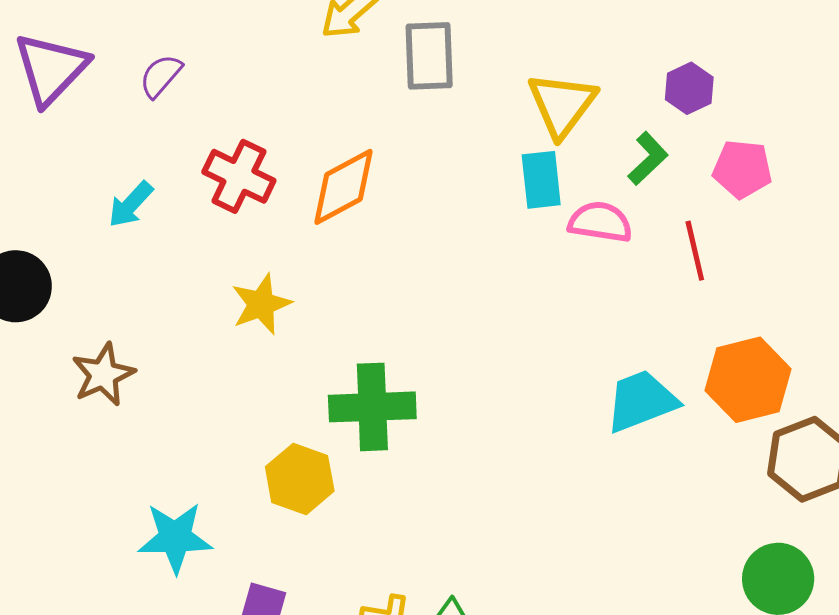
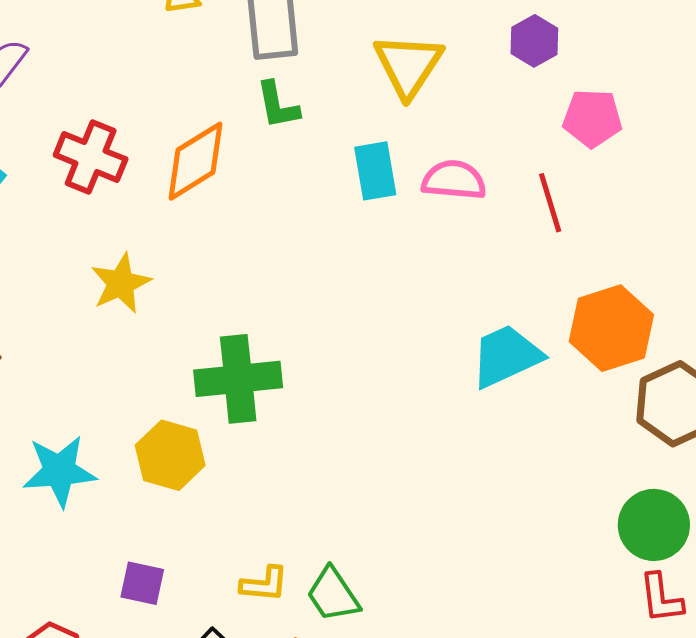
green L-shape: (648, 158) -> (278, 105), moved, turned 126
cyan rectangle: (541, 180) -> (375, 171), moved
cyan star: (175, 538) -> (59, 471), moved

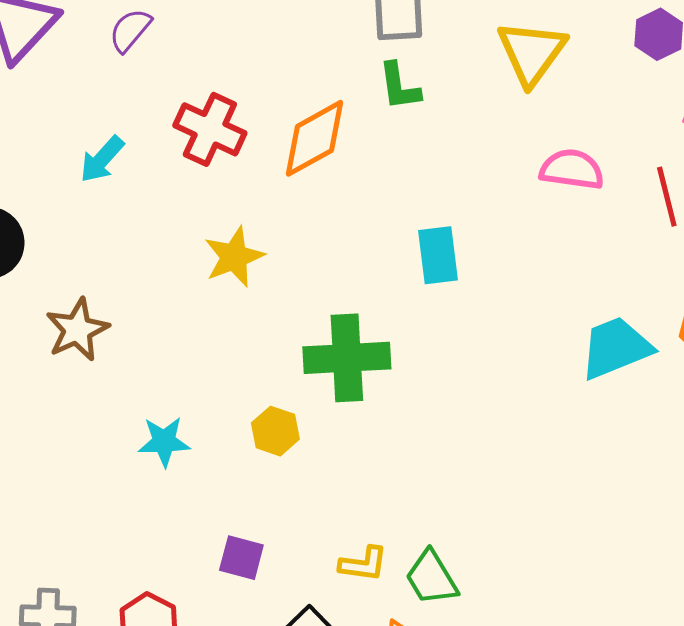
cyan rectangle: (375, 171) -> (438, 255), moved
yellow hexagon: (170, 455) -> (275, 431), size x0.7
cyan star: (59, 471) -> (164, 442), size x0.7

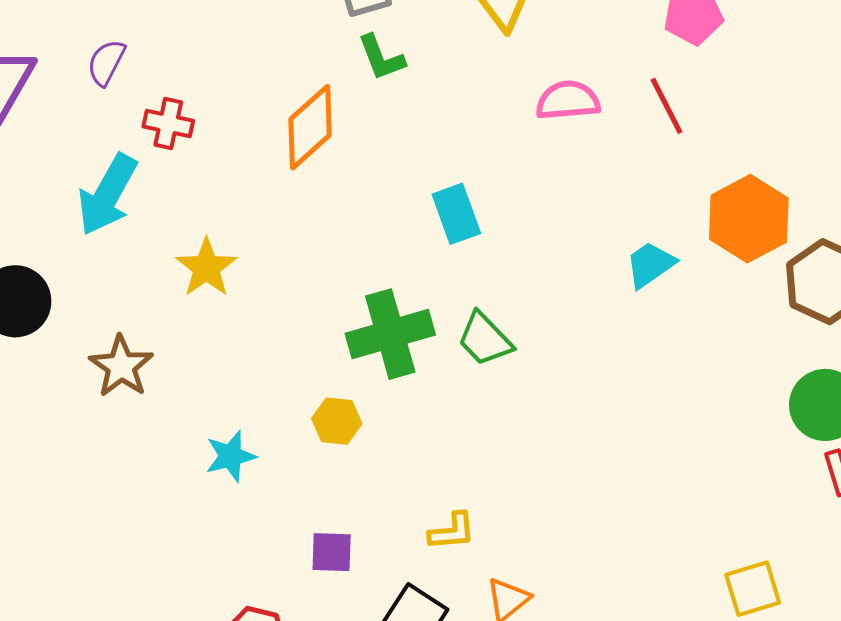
red cross: (210, 129) -> (168, 124), moved, size x0.7
cyan arrow: (102, 159) -> (107, 195), size x1.6
yellow star: (234, 257) -> (206, 268), moved
cyan trapezoid: (616, 348) -> (650, 265), size x0.7
green trapezoid: (431, 578) -> (485, 339), moved

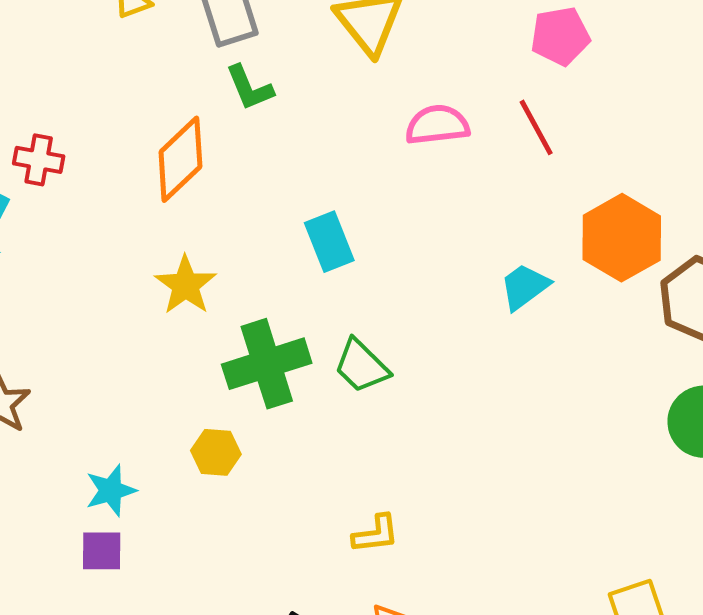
yellow star: (206, 268) -> (186, 285), moved
yellow L-shape: (452, 531) -> (376, 534), moved
purple square: (332, 552) -> (102, 551), moved

